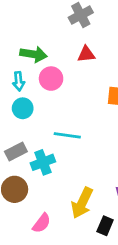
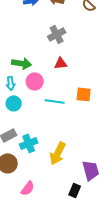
cyan line: (67, 135) -> (55, 101), moved
yellow arrow: (82, 203) -> (58, 153), moved

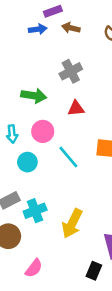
green arrow: (22, 63) -> (34, 96), moved
cyan line: (55, 101) -> (68, 157), turned 42
cyan circle: (14, 103) -> (27, 162), moved

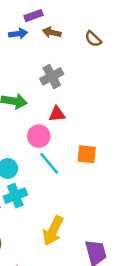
pink circle: (43, 131) -> (39, 136), moved
cyan cross: (35, 211) -> (15, 196), moved

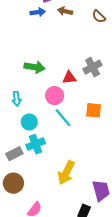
gray cross: (52, 76) -> (93, 67), moved

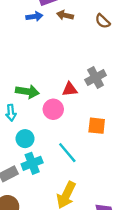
green arrow: (35, 67) -> (27, 92), moved
cyan line: (63, 118) -> (67, 153), moved

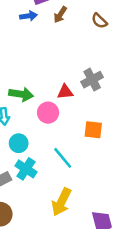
brown arrow: (65, 15) -> (60, 15), turned -70
cyan cross: (32, 163) -> (26, 169), turned -36

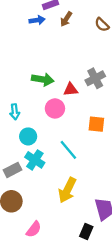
green arrow: (21, 94) -> (43, 79), moved

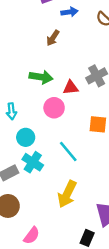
brown arrow: (66, 19) -> (53, 38), moved
blue arrow: (37, 20) -> (69, 12), moved

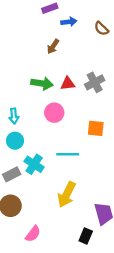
red triangle: (71, 88) -> (68, 83), moved
cyan circle: (26, 137) -> (15, 141), moved
cyan line: (68, 152) -> (68, 154), turned -50

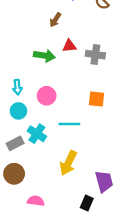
gray cross: (95, 82) -> (95, 55), turned 36
red triangle: (68, 83) -> (69, 46), moved
pink circle: (54, 113) -> (47, 96), moved
pink semicircle: (33, 234) -> (36, 201), turned -119

